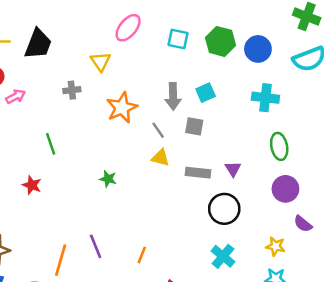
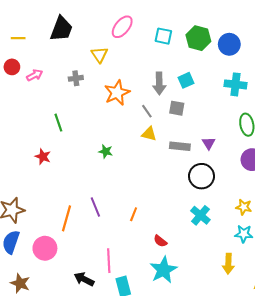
black trapezoid: (38, 44) -> (61, 29), moved
pink arrow: (16, 96) -> (35, 75), moved

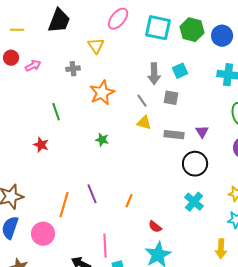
cyan square: (163, 36) -> (158, 28), size x1.5
orange star: (117, 93) -> (102, 93), moved

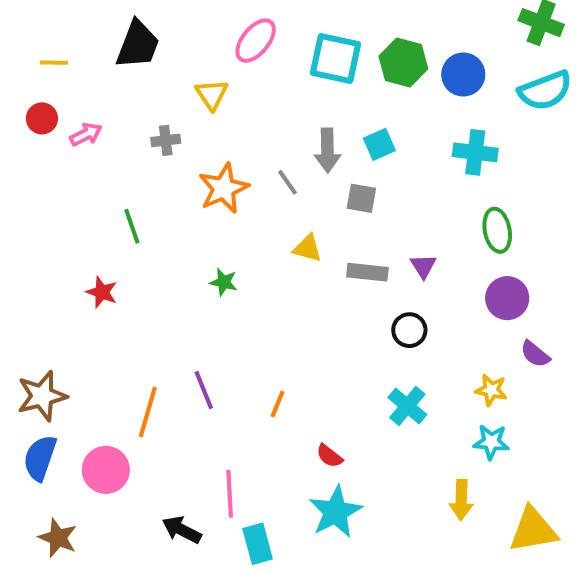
gray line: (142, 101) -> (288, 182), moved
black circle: (195, 164) -> (409, 330), size x0.7

